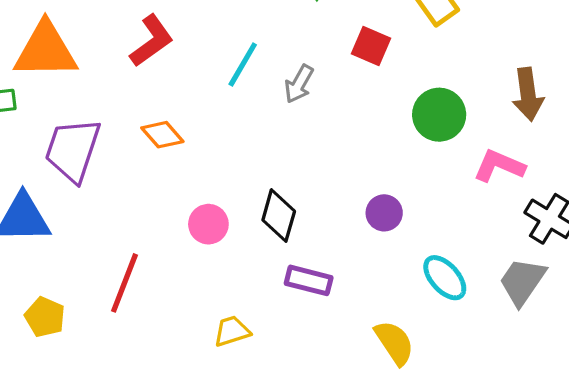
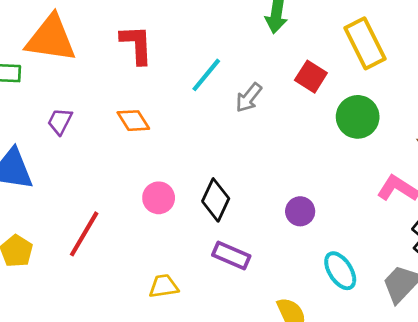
red L-shape: (151, 41) -> (137, 44), turned -66
green circle: (439, 115) -> (358, 117), moved
purple trapezoid: (73, 150) -> (60, 121), size x0.5

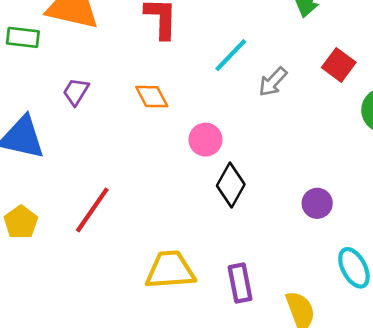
pink circle: (159, 198) -> (205, 140), moved
purple rectangle: (231, 256) -> (240, 283), moved, turned 51
yellow trapezoid: (164, 286) -> (170, 270), size x1.6

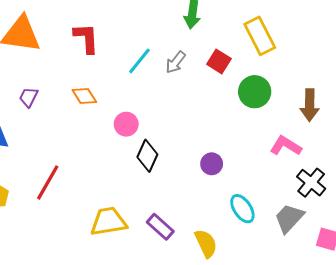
gray arrow: (273, 82) -> (176, 62), moved
purple rectangle: (240, 283) -> (160, 227), turned -32

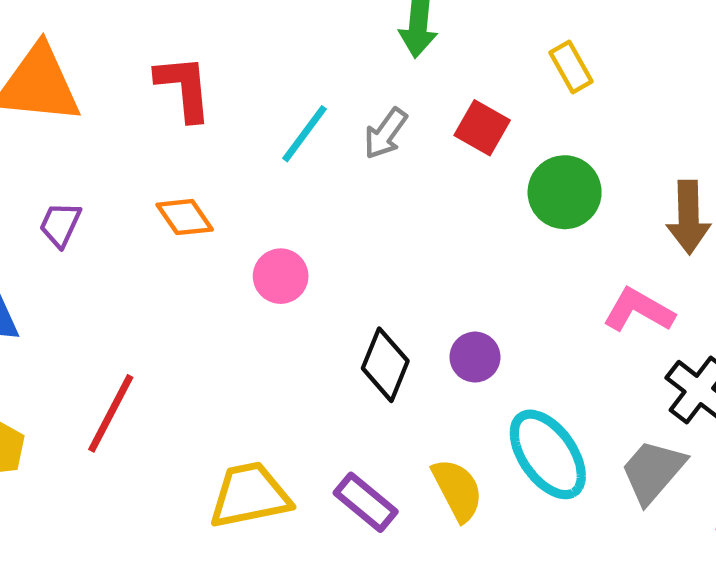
yellow rectangle: (260, 36) -> (571, 67), size x0.6
black diamond: (147, 156) -> (385, 365), moved
cyan ellipse: (242, 209) -> (548, 454), size x1.4
yellow semicircle: (206, 243) -> (457, 490), moved

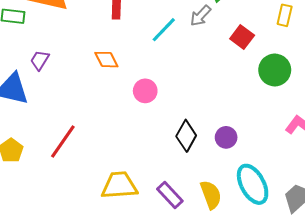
yellow rectangle: (571, 67) -> (285, 15), turned 35
gray arrow: (385, 134) -> (201, 16), moved
purple trapezoid: (60, 224) -> (40, 60), moved

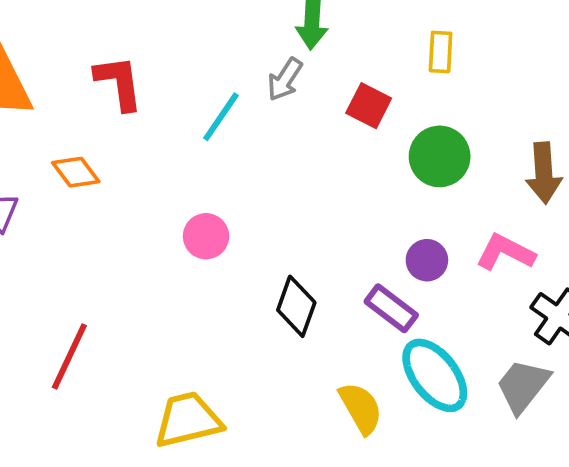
orange diamond: (106, 60) -> (76, 172), moved
purple circle: (226, 137) -> (427, 260), moved
purple rectangle: (170, 195) -> (391, 308), moved

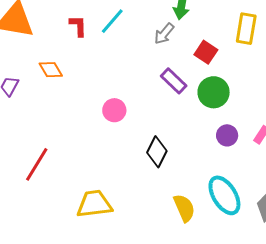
yellow rectangle: (441, 52) -> (246, 29), size x1.4
red L-shape: (119, 83) -> (78, 26), size x0.7
cyan line: (221, 117) -> (112, 21), moved
green circle: (440, 156) -> (214, 92), moved
purple rectangle: (391, 308) -> (174, 81), moved

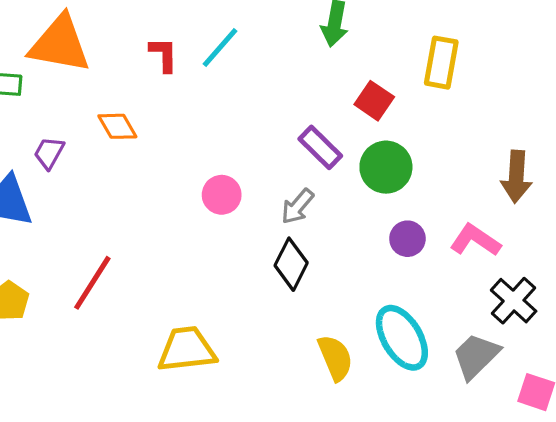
gray arrow: (164, 34) -> (297, 206), moved

